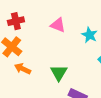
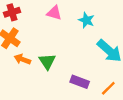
green triangle: (59, 73) -> (47, 62), moved

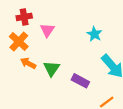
pink triangle: (54, 13) -> (47, 30), moved, turned 40
purple rectangle: (80, 82) -> (80, 81), moved

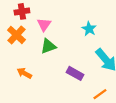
orange arrow: (28, 63) -> (24, 73), moved
green triangle: (52, 69) -> (48, 46), moved, turned 35

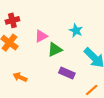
pink triangle: (44, 24) -> (41, 36), moved, turned 32
green triangle: (48, 46) -> (55, 50), moved

